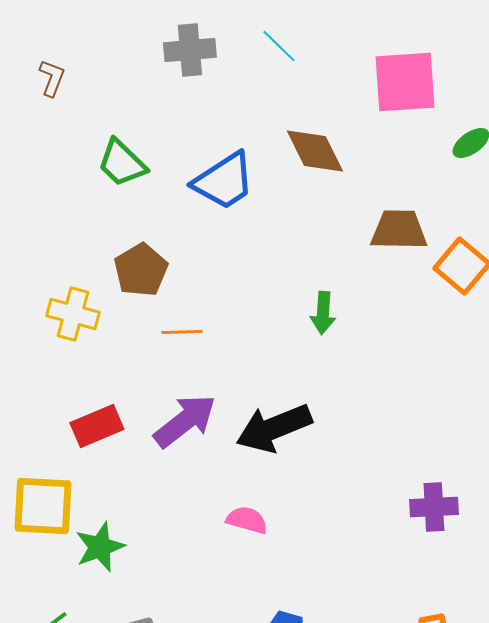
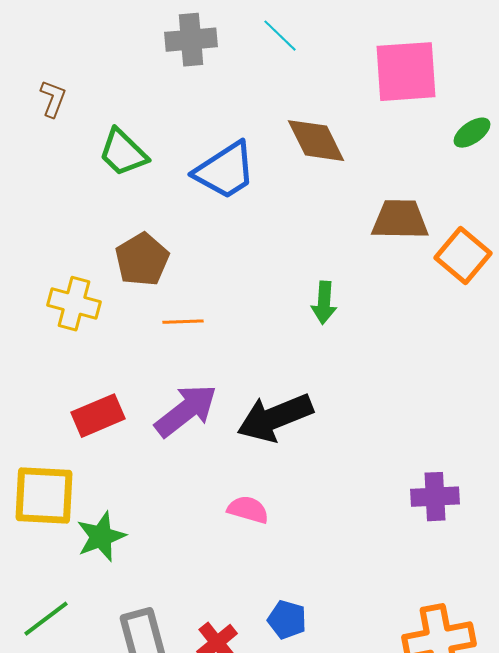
brown L-shape: (52, 78) -> (53, 99), moved

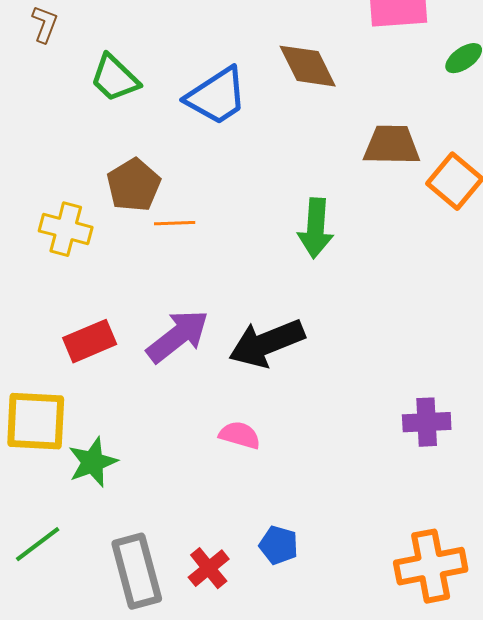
green arrow: (324, 303) -> (316, 228), size x1.4
orange line: (183, 322) -> (175, 223), moved

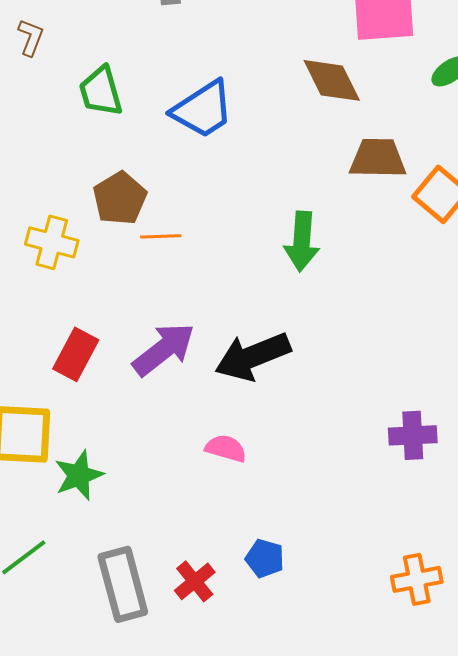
brown diamond: (308, 66) -> (332, 80), moved
green trapezoid: (115, 78) -> (101, 91), turned 30
red rectangle: (90, 341) -> (76, 354), turned -39
orange cross: (431, 566) -> (417, 579), size x0.7

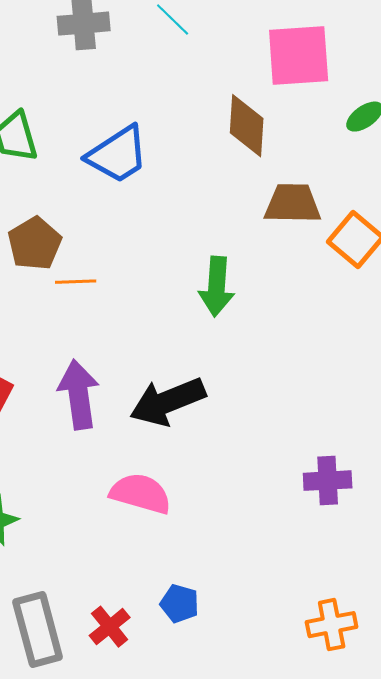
brown diamond: (332, 80) -> (247, 126), turned 30
purple arrow: (164, 349) -> (79, 395), turned -60
pink semicircle: (226, 448) -> (141, 494), size x1.5

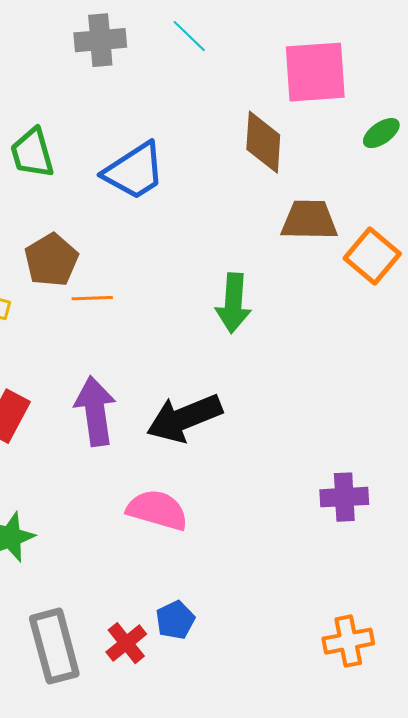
blue pentagon: (180, 604) -> (175, 620), moved, turned 30

